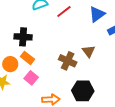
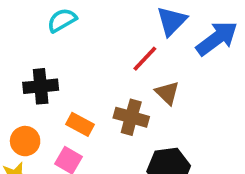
red line: (64, 11) -> (145, 59), moved
orange rectangle: (28, 58) -> (80, 124), moved

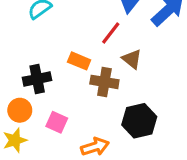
black cross: (41, 86) -> (37, 79), moved
orange rectangle: (80, 124) -> (79, 61), moved

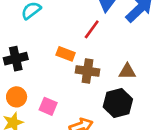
brown triangle: (132, 59) -> (127, 71), moved, turned -36
black cross: (37, 79) -> (16, 59), moved

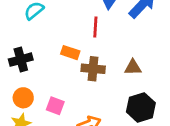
red line: (92, 29) -> (95, 27), turned -30
black hexagon: (118, 103) -> (141, 107), moved

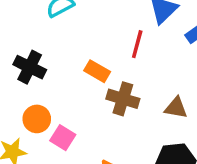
black cross: (21, 60) -> (30, 67), turned 30
orange circle: (23, 98) -> (37, 119), moved

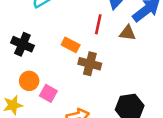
brown triangle: (176, 108) -> (128, 33), moved

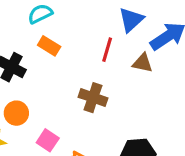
orange rectangle: (71, 45) -> (49, 46), moved
pink square: (48, 93) -> (48, 140), moved

